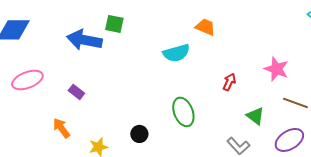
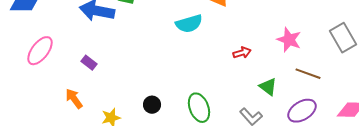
pink ellipse: (27, 80) -> (40, 51), turned -32
red arrow: (229, 82) -> (242, 53), turned 48
green ellipse: (183, 112) -> (199, 108), moved

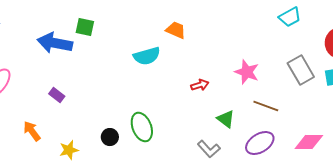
purple rectangle: (89, 63) -> (57, 95), moved
green ellipse: (199, 108) -> (142, 127), moved

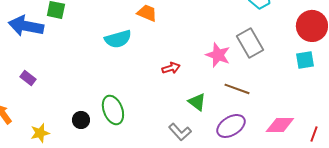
gray rectangle: (301, 70) -> (250, 43), moved

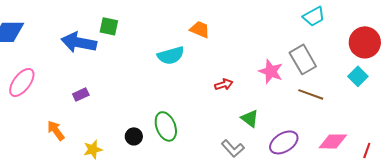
cyan square: (305, 60) -> (358, 76), turned -36
purple rectangle: (28, 78) -> (81, 94), turned -63
brown line: (237, 89) -> (311, 94), moved

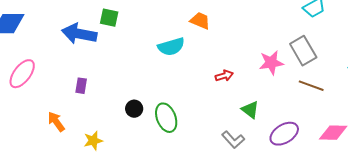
pink star: (271, 71) -> (271, 63), turned -30
purple rectangle: (81, 94) -> (81, 86), turned -56
black circle: (134, 136) -> (134, 109), moved

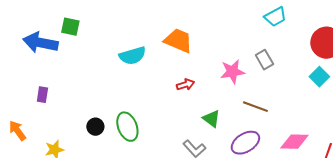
orange trapezoid: (200, 21) -> (178, 41), moved, size x1.4
gray rectangle: (303, 51) -> (264, 60), size x0.7
brown line: (311, 86) -> (255, 107), moved
black circle: (134, 109) -> (95, 127), moved

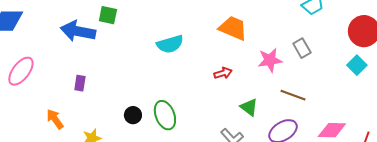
orange trapezoid: (178, 41) -> (233, 28), moved

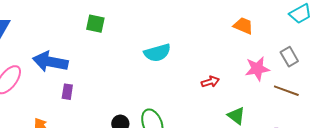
orange trapezoid: (233, 28) -> (243, 26), moved, size x0.7
blue arrow: (78, 31) -> (50, 62), moved
brown line: (293, 95) -> (286, 91), moved

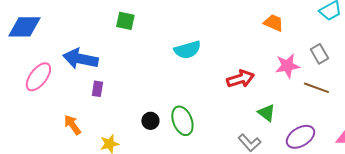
red arrow: (210, 82) -> (240, 79), size x1.5

